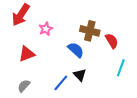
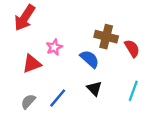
pink star: (46, 29) -> (54, 47), moved
cyan line: (121, 68) -> (133, 91), moved
blue line: (61, 83) -> (58, 98), moved

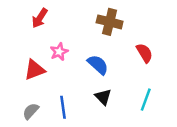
red arrow: (25, 18) -> (40, 18), moved, size x0.7
brown cross: (106, 37) -> (110, 22), moved
blue line: (58, 98) -> (63, 107), turned -48

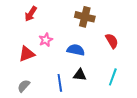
blue semicircle: (98, 65) -> (76, 50), turned -30
black triangle: (103, 97) -> (80, 75), turned -40
blue line: (63, 107) -> (60, 83), moved

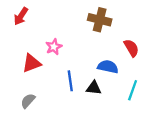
red arrow: (31, 14) -> (21, 16), moved
blue semicircle: (76, 50) -> (108, 67), moved
blue line: (60, 83) -> (70, 81), moved

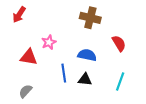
red triangle: (31, 63) -> (29, 57), turned 30
blue semicircle: (108, 67) -> (87, 55), moved

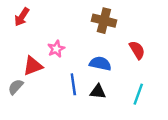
red triangle: (29, 57) -> (33, 66), turned -30
gray semicircle: (25, 91) -> (16, 87), moved

